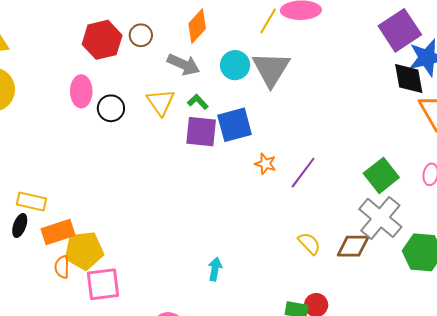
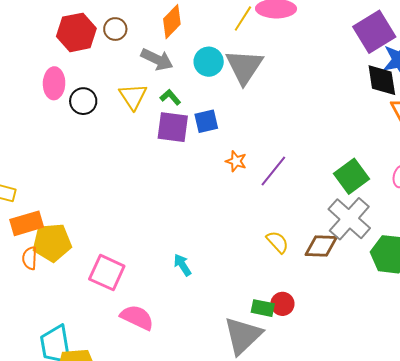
blue square: (235, 125) -> (206, 121), size x0.7
cyan arrow: (215, 269) -> (182, 265), turned -45
pink square: (103, 284) -> (107, 273), moved, turned 30

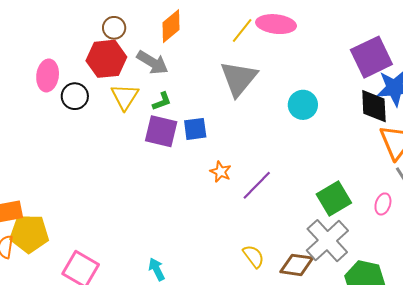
red hexagon: (76, 32) -> (106, 59), moved
cyan circle: (209, 62) -> (303, 105), moved
green L-shape: (170, 97) -> (162, 101), turned 105

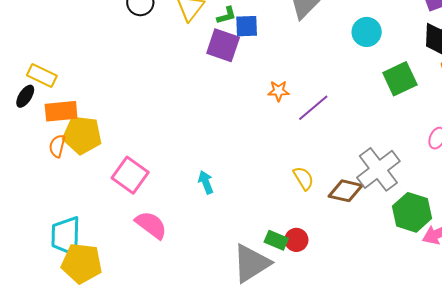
blue square: (195, 129) -> (247, 26), moved
orange star: (221, 172) -> (278, 91), turned -30
green square: (334, 198) -> (400, 79), moved

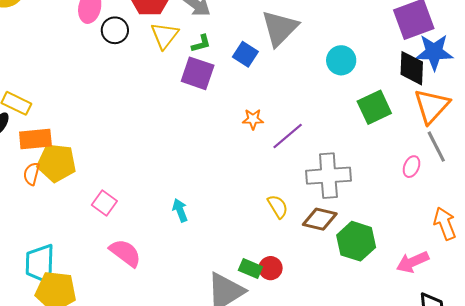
blue square: (247, 26) -> (245, 54), moved, turned 35
gray cross: (378, 169) -> (328, 176), moved, turned 33
pink square: (130, 175) -> (104, 203), size x0.7
green hexagon: (412, 212) -> (356, 241), moved

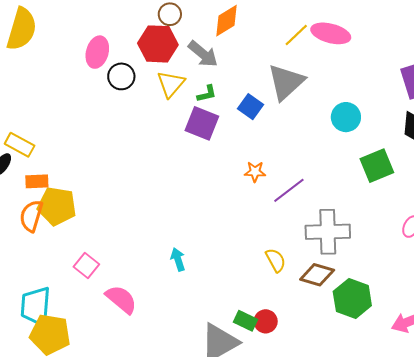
orange rectangle: (35, 139) -> (37, 181), size x0.7
orange semicircle: (32, 174) -> (31, 216), size x1.4
pink square: (104, 203) -> (86, 265), moved

